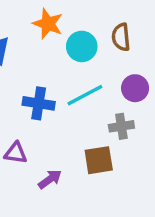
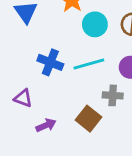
brown square: (99, 160) -> (88, 119), turned 35

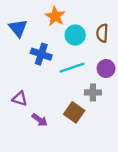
blue cross: (50, 62) -> (41, 54), moved
purple arrow: (46, 125) -> (40, 120), turned 63

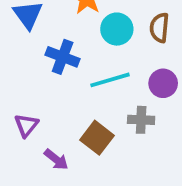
purple triangle: (20, 99) -> (26, 125), turned 49
brown square: (74, 112) -> (97, 138), moved

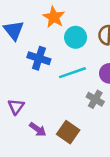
gray cross: (141, 120) -> (95, 99), turned 30
brown square: (97, 138) -> (68, 132), moved

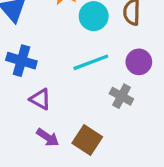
blue cross: (39, 58) -> (21, 61), moved
purple triangle: (16, 107) -> (40, 99), moved, turned -36

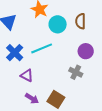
blue cross: (21, 61) -> (15, 53), turned 30
cyan line: (91, 62) -> (42, 48), moved

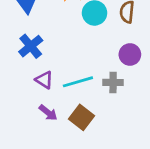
cyan line: (42, 48) -> (78, 82), moved
gray cross: (76, 72) -> (113, 82), turned -32

